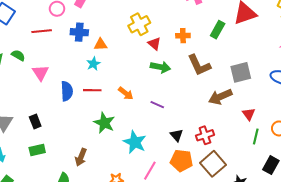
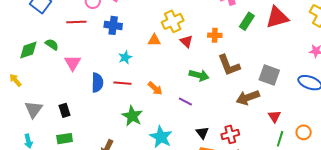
green rectangle: (218, 30) -> (247, 21), moved
orange triangle: (101, 44) -> (154, 40), moved
green arrow: (160, 67) -> (199, 75), moved
gray square: (241, 72) -> (269, 75), turned 30

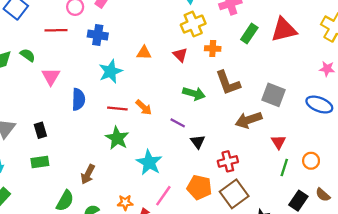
yellow cross: (173, 21) -> (193, 24), moved
cyan star: (125, 57) -> (110, 71), size x1.5
red line: (122, 83) -> (117, 109), moved
black triangle: (202, 133) -> (198, 142), moved

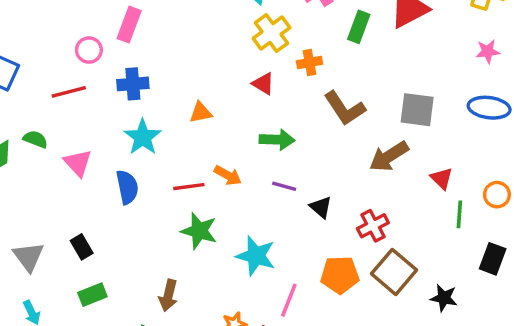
orange triangle: (144, 53) -> (201, 112), moved
cyan star: (110, 71) -> (143, 137), moved
green arrow: (194, 94) -> (277, 140), moved

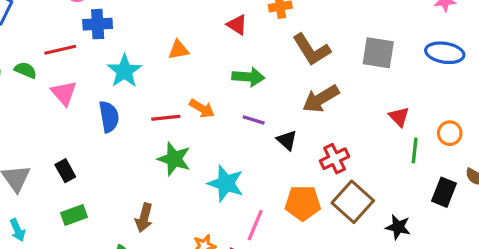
blue cross: (133, 84) -> (98, 24), moved
red line: (69, 92) -> (60, 50), moved
brown arrow: (389, 156) -> (321, 99), moved

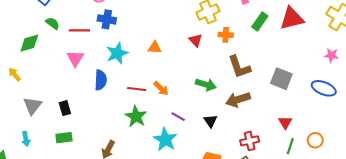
green semicircle: (25, 70) -> (53, 23), moved
green arrow: (248, 77) -> (206, 85), moved
purple line: (254, 120) -> (178, 117), moved
red cross: (335, 159) -> (250, 141), moved

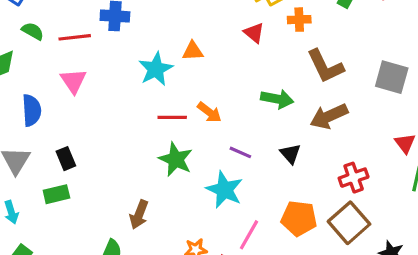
cyan star: (117, 53) -> (156, 69), moved
blue semicircle: (101, 80) -> (32, 110), moved
green rectangle: (64, 138) -> (56, 194), moved

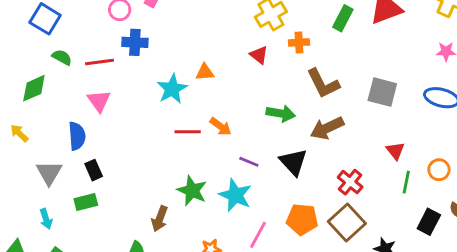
blue semicircle: (32, 110) -> (77, 136), moved
black triangle: (290, 154) -> (293, 162), size x1.5
green star: (176, 159) -> (192, 191), moved
red cross: (354, 178) -> (350, 182), turned -30

